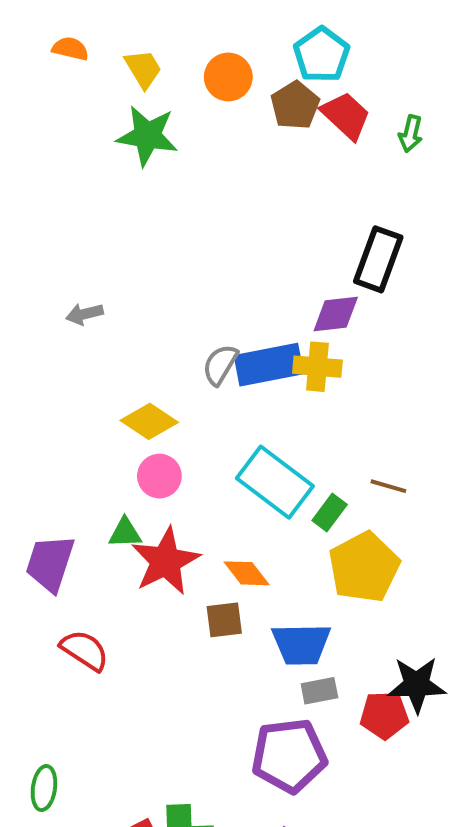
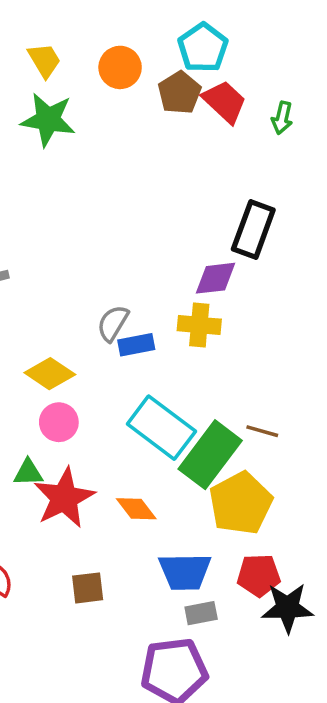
blue rectangle: (269, 365) -> (136, 345), moved, size x0.6
green rectangle: (330, 513) -> (210, 455), size x2.0
brown square: (224, 620) -> (88, 588), moved
red pentagon: (384, 715) -> (259, 575), moved

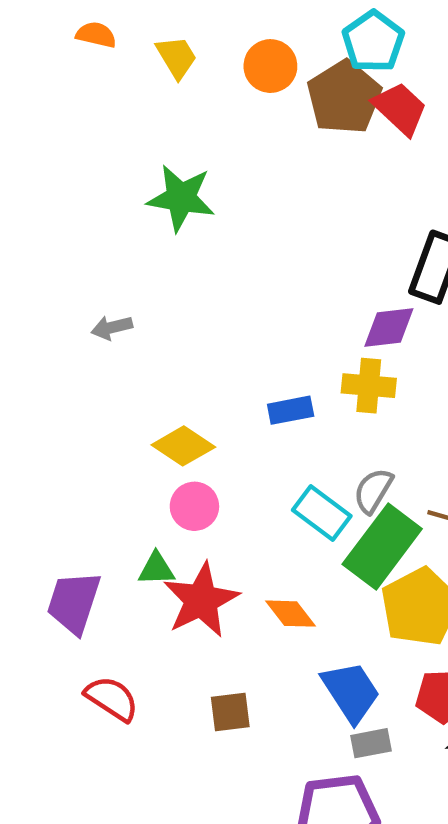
brown pentagon: (179, 93) -> (344, 97), size x1.4
green star: (48, 120) -> (181, 198), moved
gray semicircle: (113, 323) -> (373, 491), moved
cyan rectangle: (161, 428) -> (322, 513), size x0.7
blue trapezoid: (185, 572) -> (351, 692), turned -122

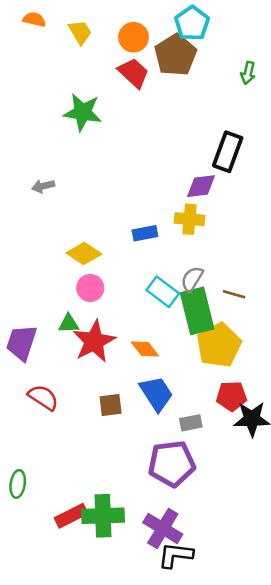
red trapezoid: (400, 108) -> (134, 73), moved
green rectangle: (382, 547) -> (197, 311), turned -51
blue trapezoid: (351, 692) -> (156, 394), moved

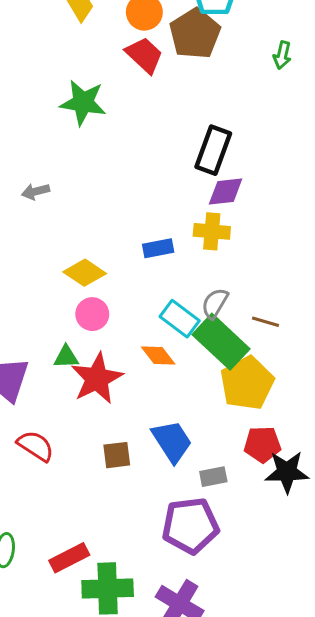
black rectangle: (228, 152) -> (213, 150), moved
green rectangle: (197, 311) -> (221, 342), turned -33
orange diamond: (145, 349) -> (158, 355), moved
red rectangle: (71, 516) -> (69, 558), moved

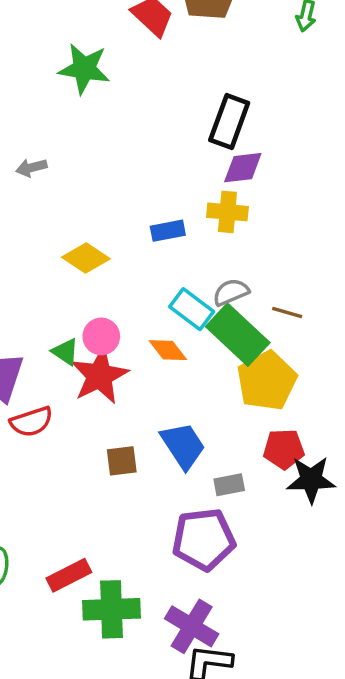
gray semicircle: (215, 303) -> (231, 292), turned 36
pink circle: (92, 314) -> (101, 336), moved
green triangle: (66, 357) -> (65, 352), turned 36
red semicircle: (36, 446) -> (31, 422), moved, turned 129

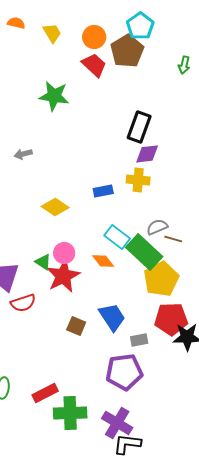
gray semicircle: (231, 292) -> (157, 227), moved
red pentagon: (284, 449) -> (171, 319), size x1.4
brown square: (122, 461) -> (76, 326), turned 30

